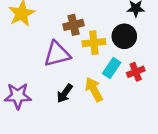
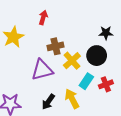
yellow cross: (94, 43) -> (72, 61), turned -36

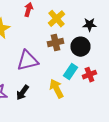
brown cross: (56, 46) -> (55, 43), moved
yellow cross: (72, 61) -> (56, 19), moved
black arrow: (48, 102) -> (22, 93), moved

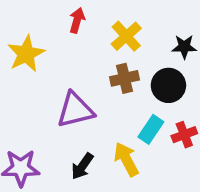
black arrow: (22, 93) -> (82, 166), moved

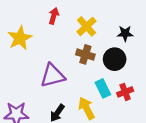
brown cross: (124, 78) -> (85, 54), turned 30
cyan rectangle: (151, 129) -> (103, 88), turned -60

